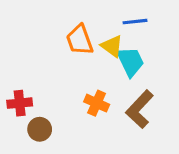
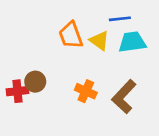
cyan trapezoid: (130, 62) -> (132, 42), moved, turned -72
brown circle: (40, 129) -> (35, 82), moved

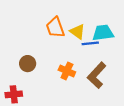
blue line: (120, 19) -> (90, 43), moved
red cross: (17, 91) -> (14, 94), moved

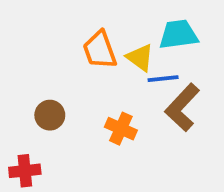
cyan trapezoid: (103, 33) -> (178, 34), moved
brown L-shape: (97, 75) -> (182, 107), moved

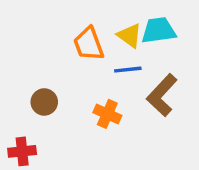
yellow triangle: (140, 58) -> (130, 35), moved
blue line: (163, 79) -> (128, 70), moved

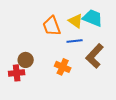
cyan trapezoid: (158, 30) -> (93, 18), turned 30
red cross: (22, 151) -> (17, 73), moved

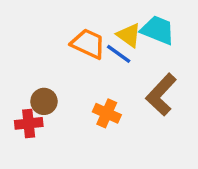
orange trapezoid: (52, 26) -> (88, 44), turned 135
blue line: (75, 41) -> (119, 54), moved, turned 42

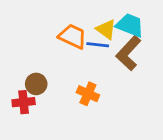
blue line: (119, 54) -> (98, 45), turned -30
brown L-shape: (161, 95) -> (129, 53), moved

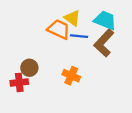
yellow triangle: (106, 29) -> (72, 18), moved

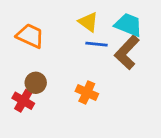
orange trapezoid: (59, 29) -> (30, 36), moved
red cross: (19, 82) -> (23, 101), turned 36

